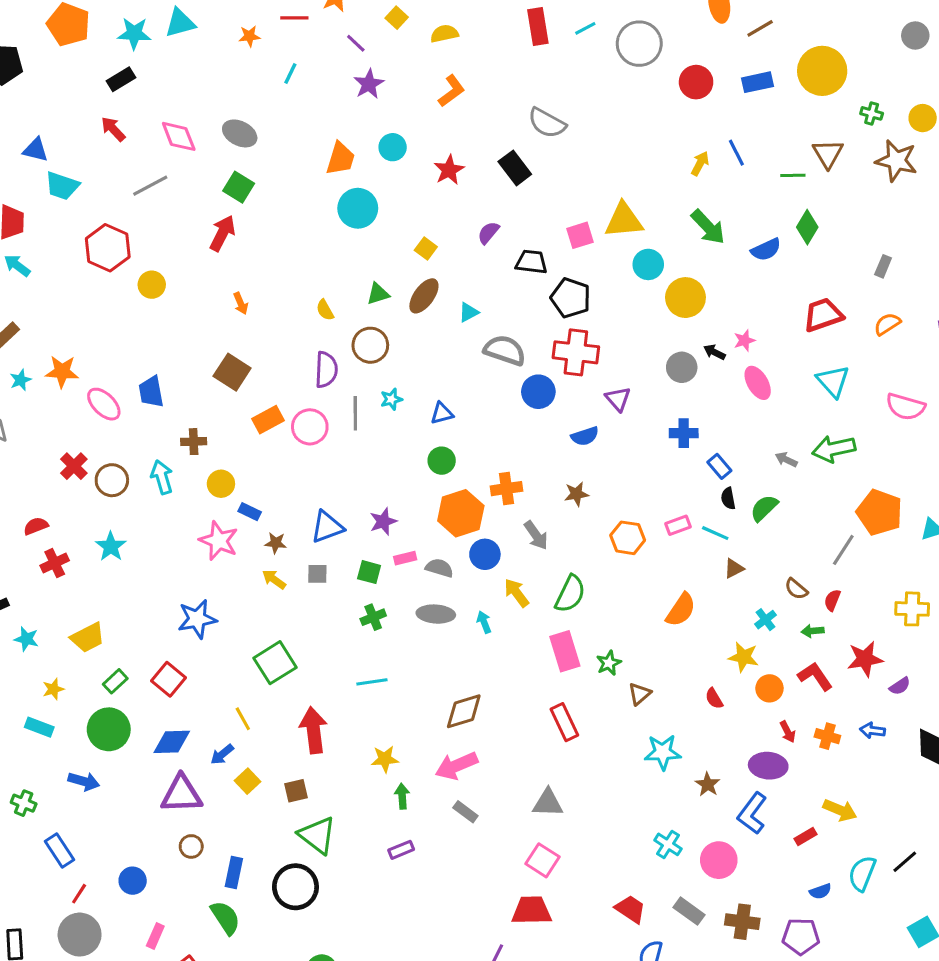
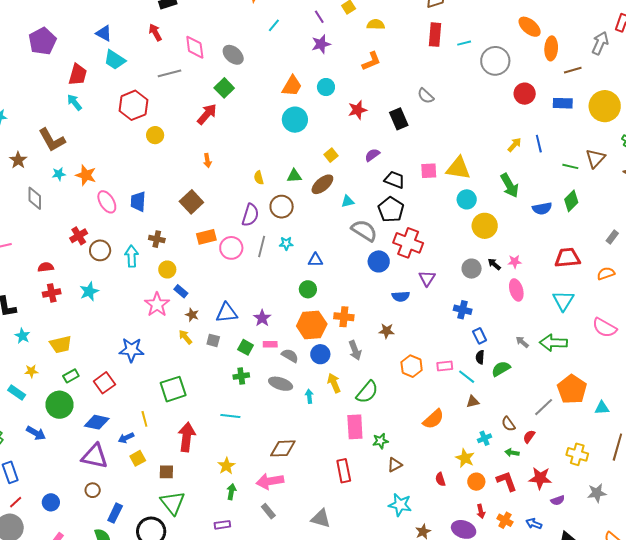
gray semicircle: (547, 123) -> (426, 96), size x0.7
black pentagon: (571, 298) -> (391, 210), moved
purple star: (383, 521) -> (262, 318), turned -30
yellow star: (385, 759) -> (226, 466), turned 30

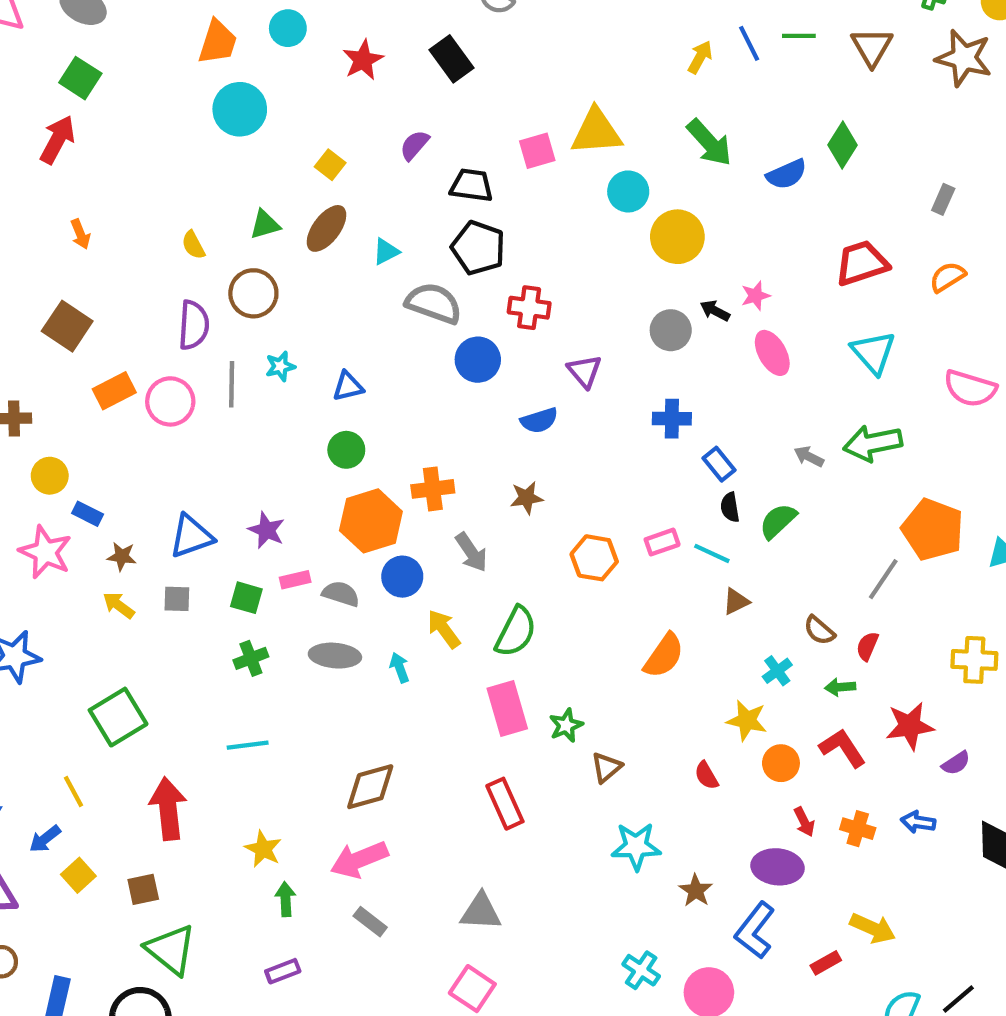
green line: (570, 166) -> (799, 36), moved
red cross: (408, 243) -> (529, 308), size x0.7

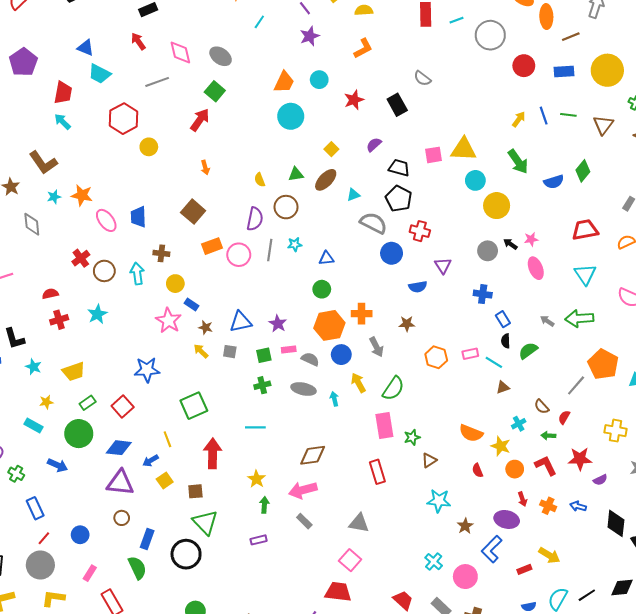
green square: (246, 598) -> (264, 355), turned -35
orange semicircle: (664, 656) -> (471, 433), moved, turned 70

